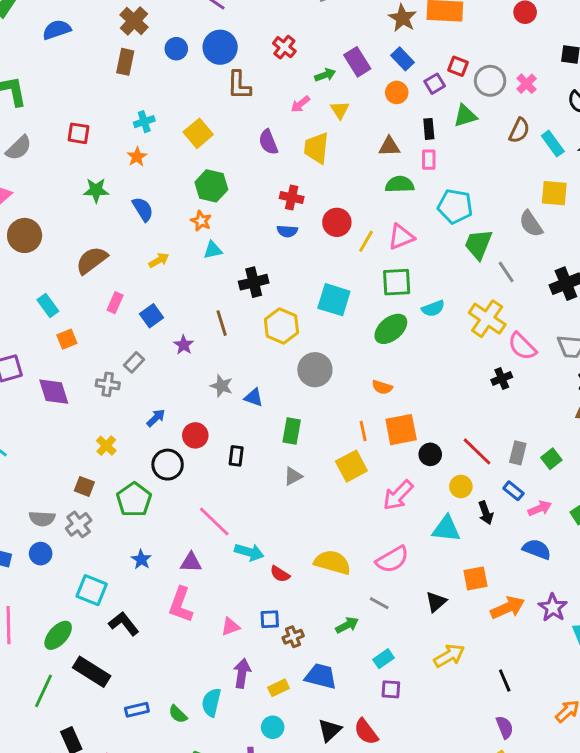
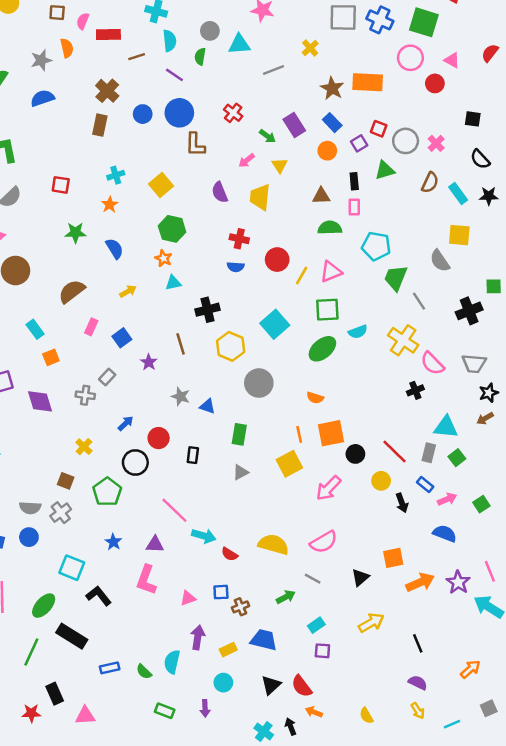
green arrow: (325, 75) -> (267, 136), turned 56
cyan square: (334, 300) -> (275, 324), turned 32
cyan triangle: (446, 529) -> (446, 427), moved
purple semicircle: (505, 727) -> (418, 683), turned -42

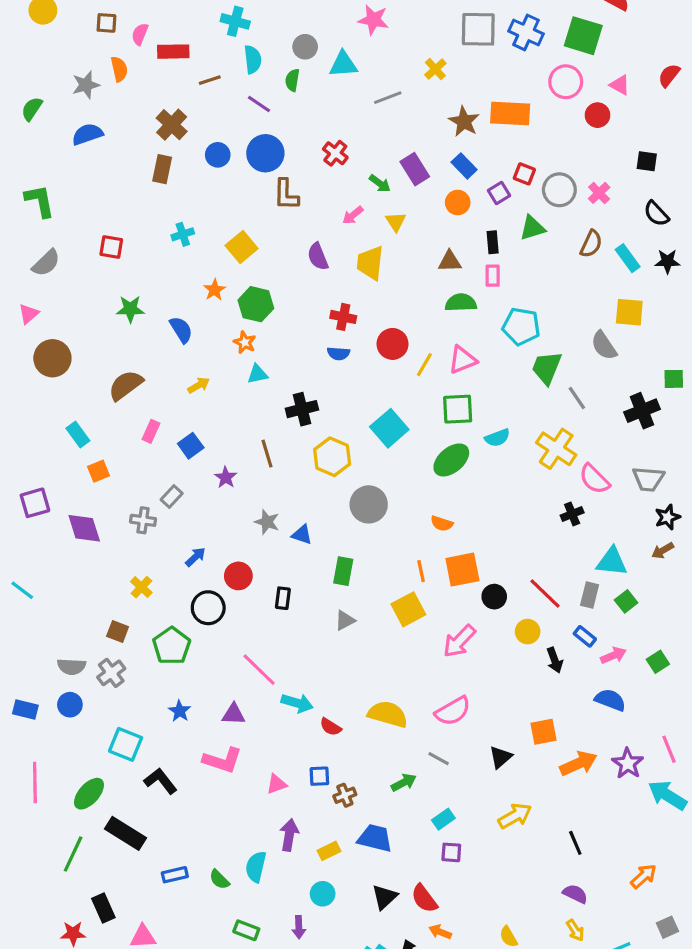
orange star: (110, 205) -> (215, 290), moved
pink L-shape: (146, 580) -> (222, 760), turned -92

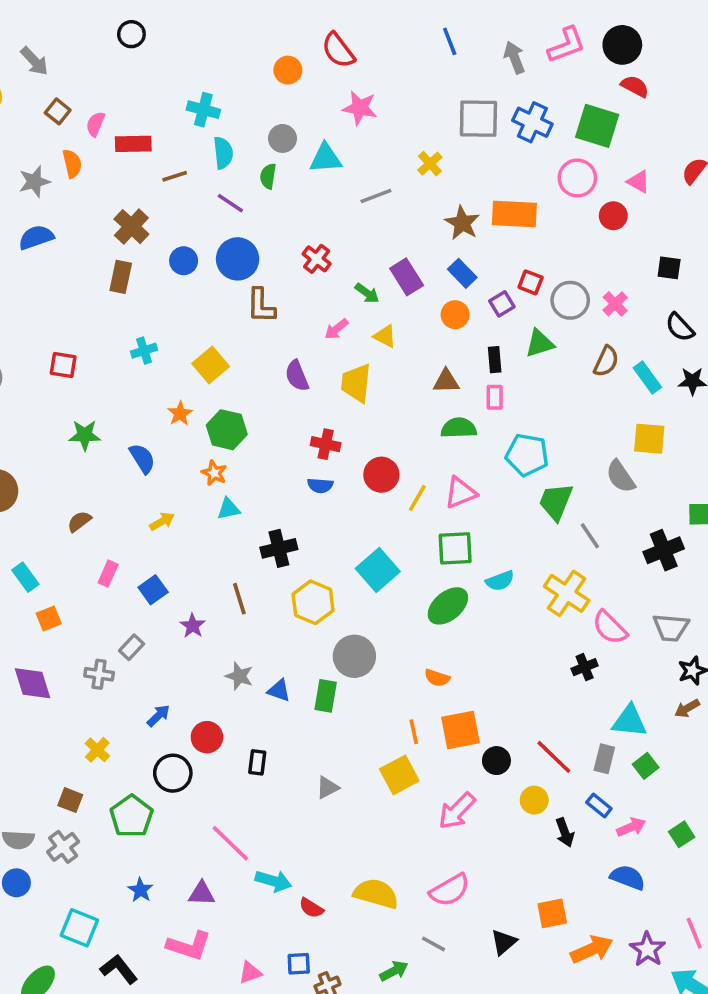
brown square: (106, 23) -> (58, 111), turned 35
yellow triangle: (396, 222) -> (385, 336), turned -30
brown semicircle: (126, 385) -> (79, 521), size x0.6
green rectangle: (343, 571) -> (326, 696), moved

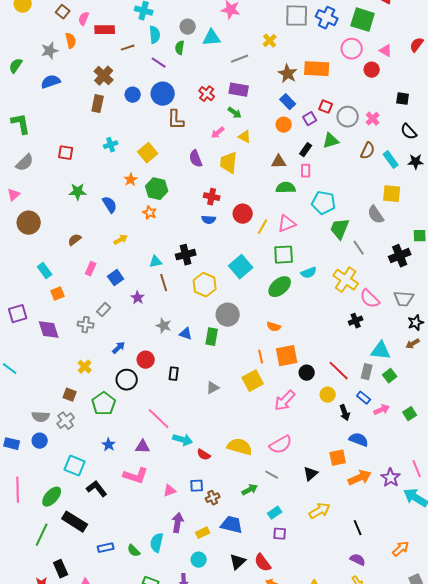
purple rectangle: (407, 277) -> (239, 90), moved, turned -48
black rectangle: (495, 360) -> (306, 150), turned 40
cyan triangle: (229, 509) -> (156, 262), moved
blue semicircle: (628, 877) -> (359, 440), moved

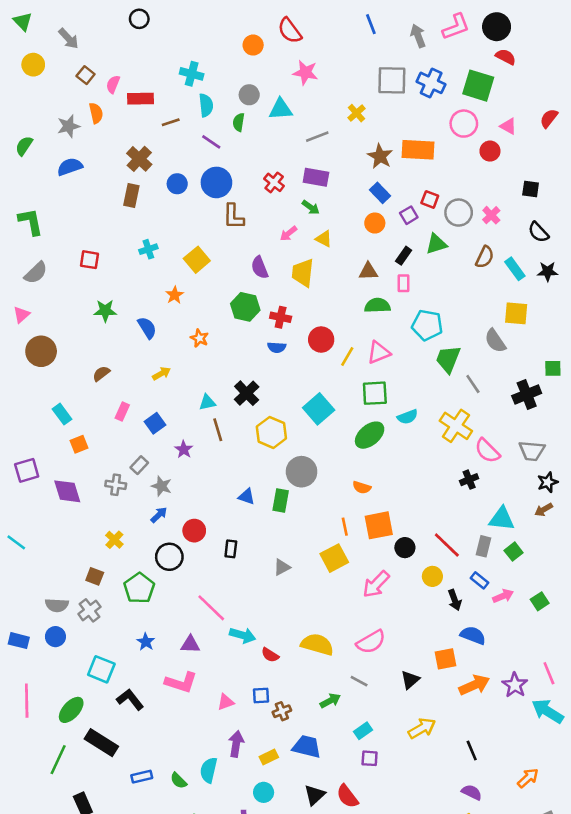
green hexagon: (157, 189) -> (245, 307), moved
black cross: (186, 255) -> (247, 393), turned -30
gray star: (164, 326) -> (161, 486), moved

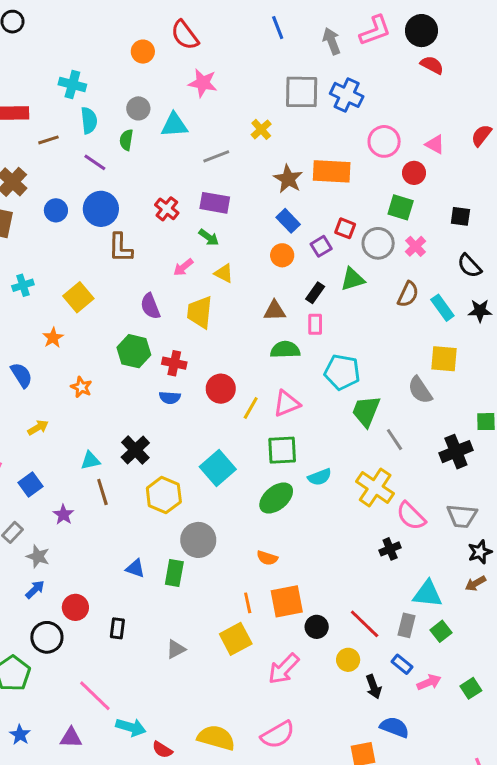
green square: (478, 86) -> (401, 207), moved, size x0.7

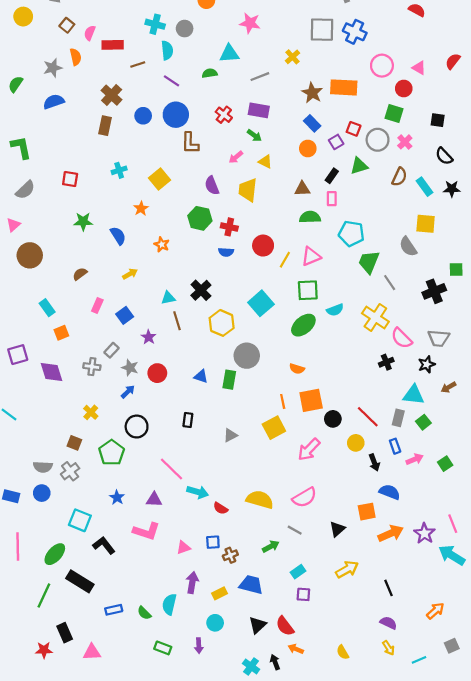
gray circle: (138, 108) -> (185, 29), moved
green semicircle: (126, 140) -> (210, 73), moved, turned 72
black star: (480, 552) -> (427, 364), moved
red circle: (75, 607) -> (157, 373), moved
blue rectangle: (402, 664) -> (395, 446), turned 32

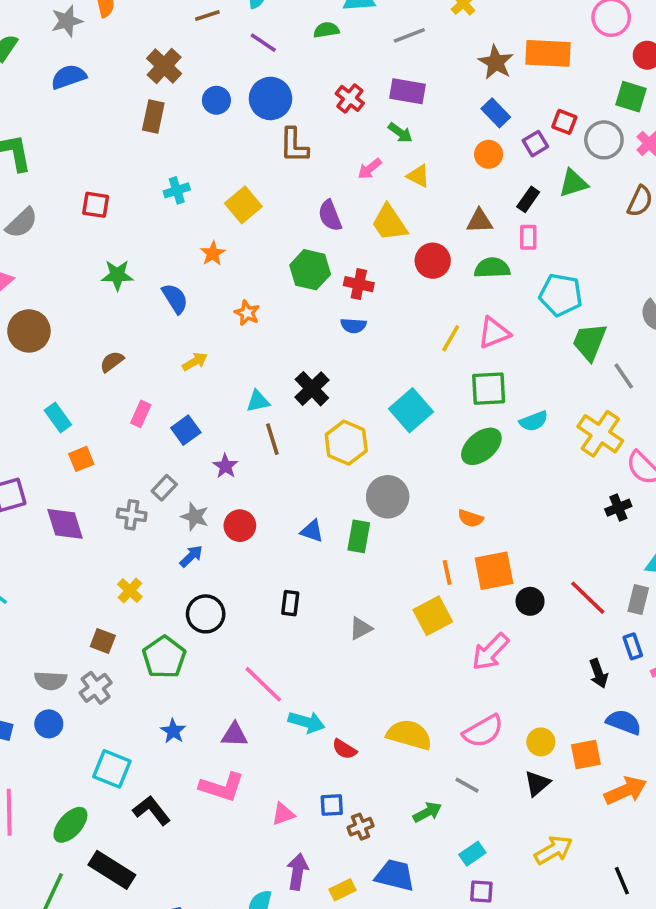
yellow trapezoid: (248, 190) -> (389, 223), turned -40
red circle: (263, 246) -> (433, 261), moved
yellow circle: (356, 443) -> (541, 742), moved

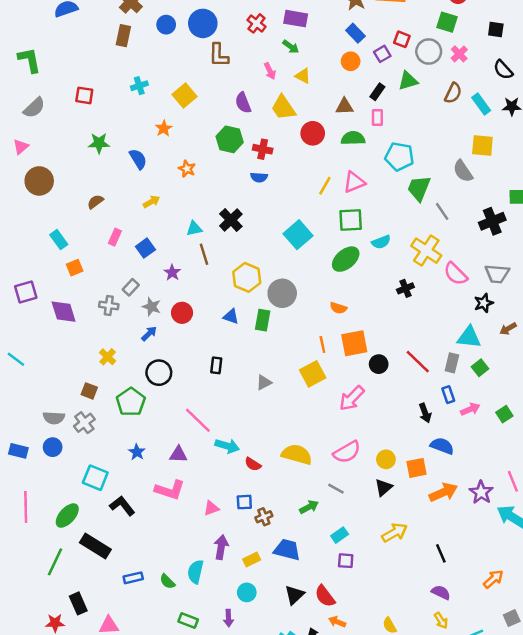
pink arrow: (370, 169) -> (270, 71), turned -77
yellow hexagon: (346, 443) -> (247, 277), moved
black cross: (618, 508) -> (405, 288), moved

